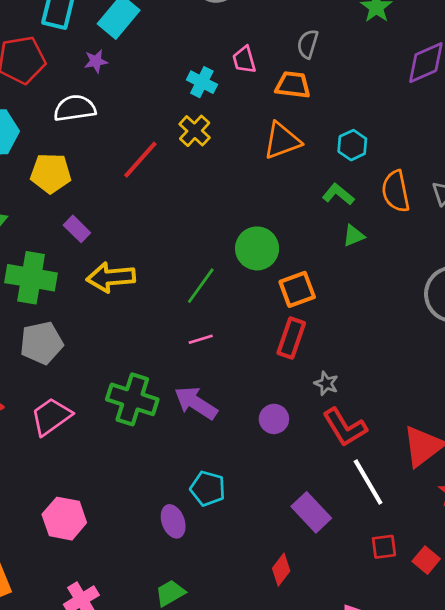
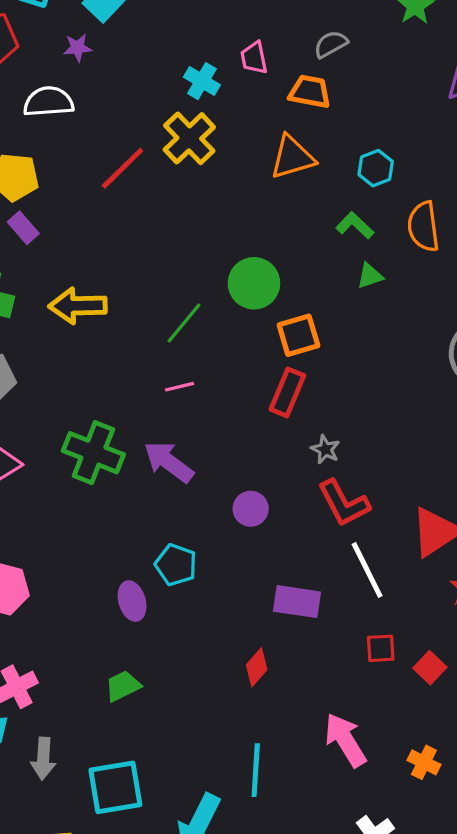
gray semicircle: (308, 44) -> (331, 44), turned 40
yellow cross: (195, 131) -> (189, 138), size x1.4
purple rectangle: (77, 229) -> (23, 228), moved
purple circle: (274, 419) -> (251, 509), moved
purple rectangle: (311, 512) -> (297, 602), turned -42

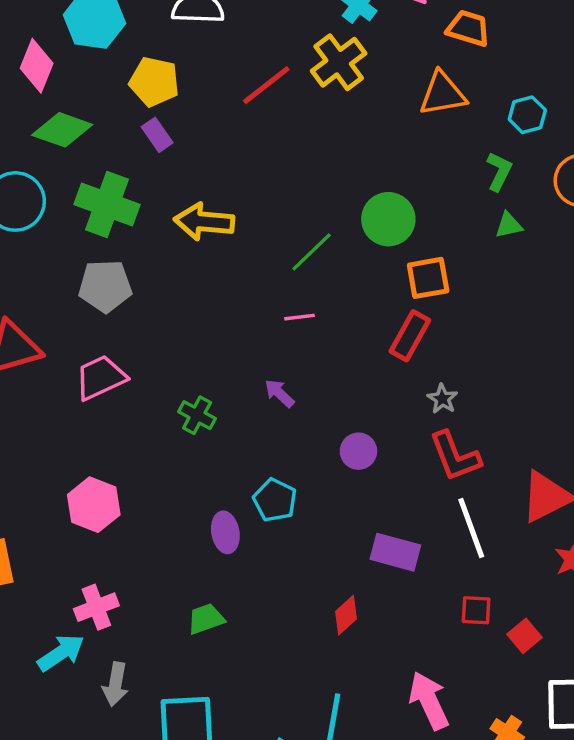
green L-shape: (355, 225) -> (499, 171), turned 66
green cross: (93, 453) -> (197, 415), moved, size x0.6
purple arrow: (169, 462) -> (279, 393), size x0.6

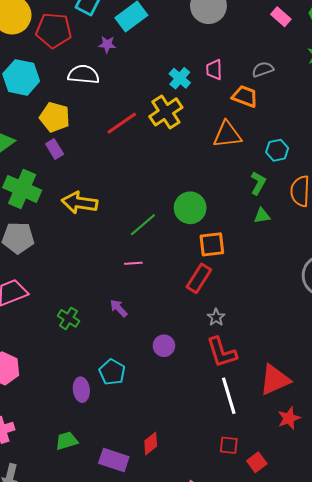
purple rectangle: (395, 552) -> (114, 460), moved

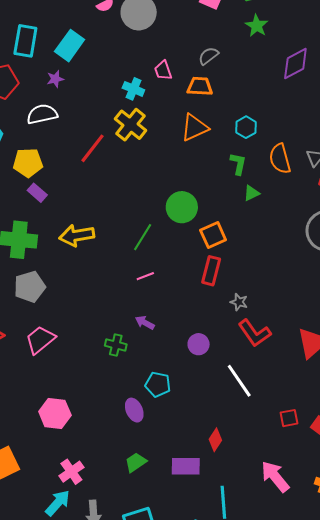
green cross: (68, 318) -> (116, 345), moved
white line: (229, 396) -> (239, 381), moved

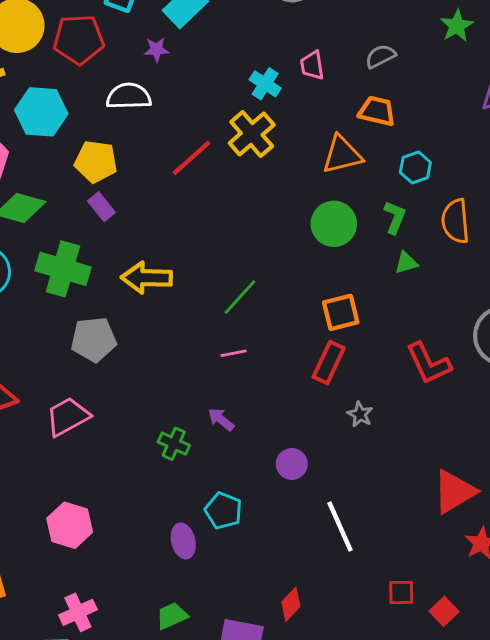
orange trapezoid: (200, 86) -> (377, 111), moved
green circle: (182, 207) -> (334, 224), moved
gray pentagon: (30, 287) -> (94, 339), moved
red L-shape: (255, 333) -> (429, 363), moved

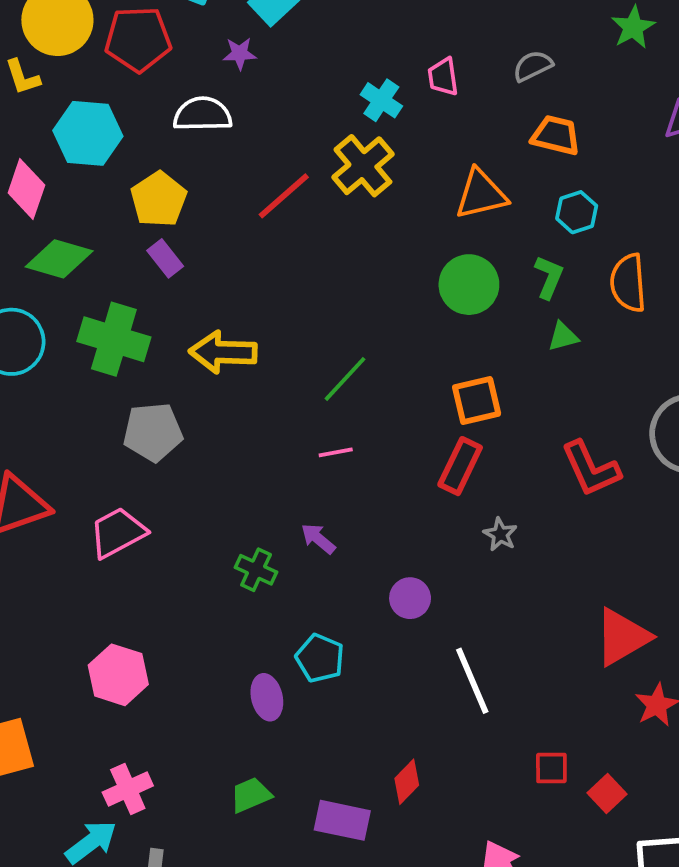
orange trapezoid: (377, 111) -> (556, 135), moved
yellow pentagon: (96, 162) -> (159, 199), turned 30

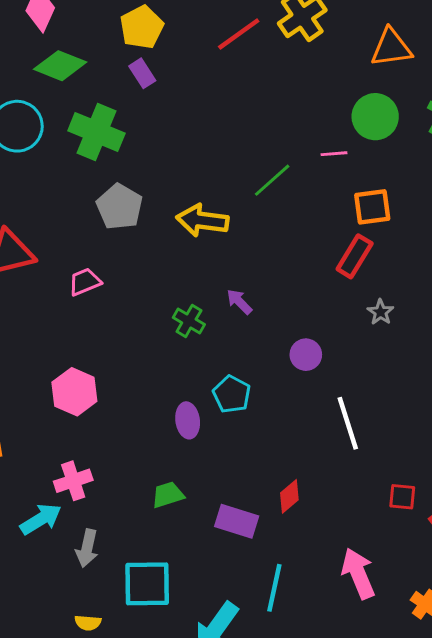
yellow arrow: (223, 352) -> (202, 220), moved
gray pentagon: (153, 432) -> (120, 207), turned 30
pink line: (336, 452) -> (334, 154), moved
pink trapezoid: (118, 533) -> (85, 282), size x0.7

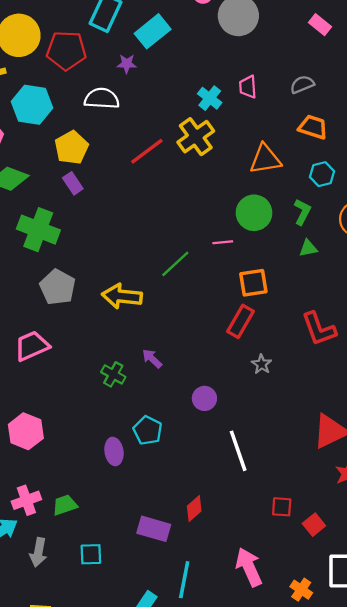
pink trapezoid: (85, 282) -> (32, 346), size x1.4
green trapezoid: (168, 495) -> (65, 505), moved
cyan square: (147, 584) -> (91, 554), moved, size x0.6

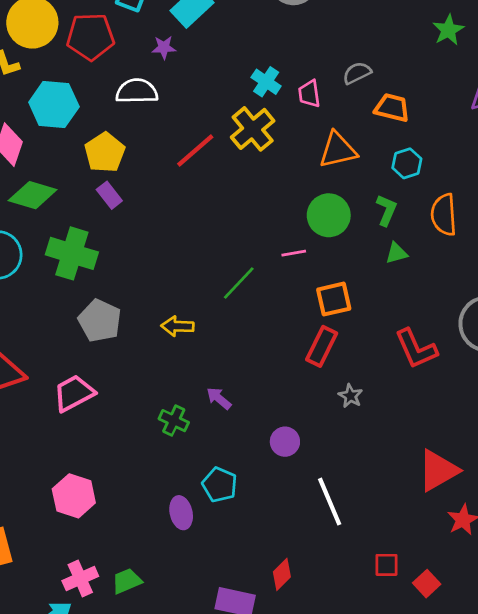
gray semicircle: (302, 84) -> (357, 73), moved
pink trapezoid: (248, 87) -> (309, 94), moved
yellow arrow: (122, 296) -> (178, 326), size x0.7

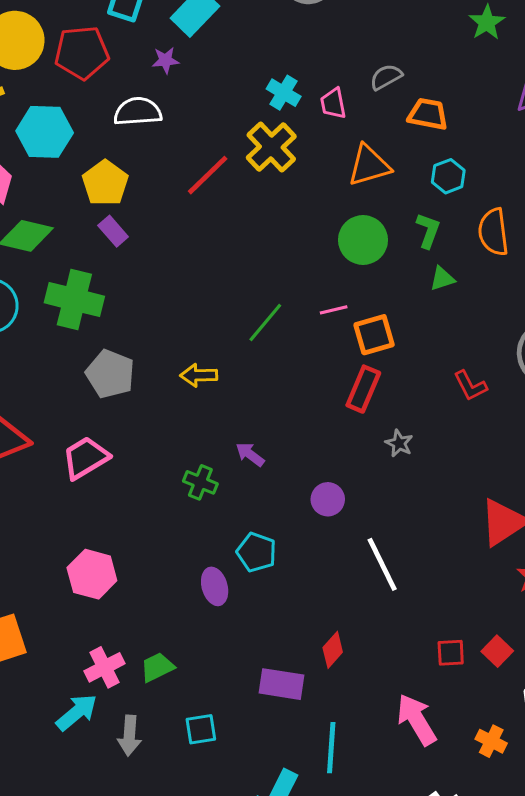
pink line: (294, 253) -> (334, 310), moved
red L-shape: (416, 349) -> (470, 386), size x0.7
red square: (386, 565) -> (451, 653), moved

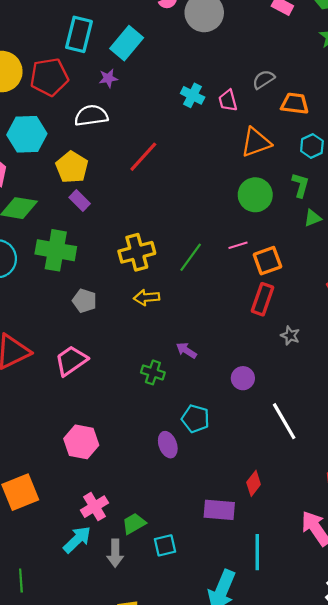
yellow cross: (271, 147) -> (137, 252), moved, turned 32
gray pentagon: (110, 374) -> (84, 301), size x0.7
green trapezoid: (157, 667) -> (134, 524), moved

